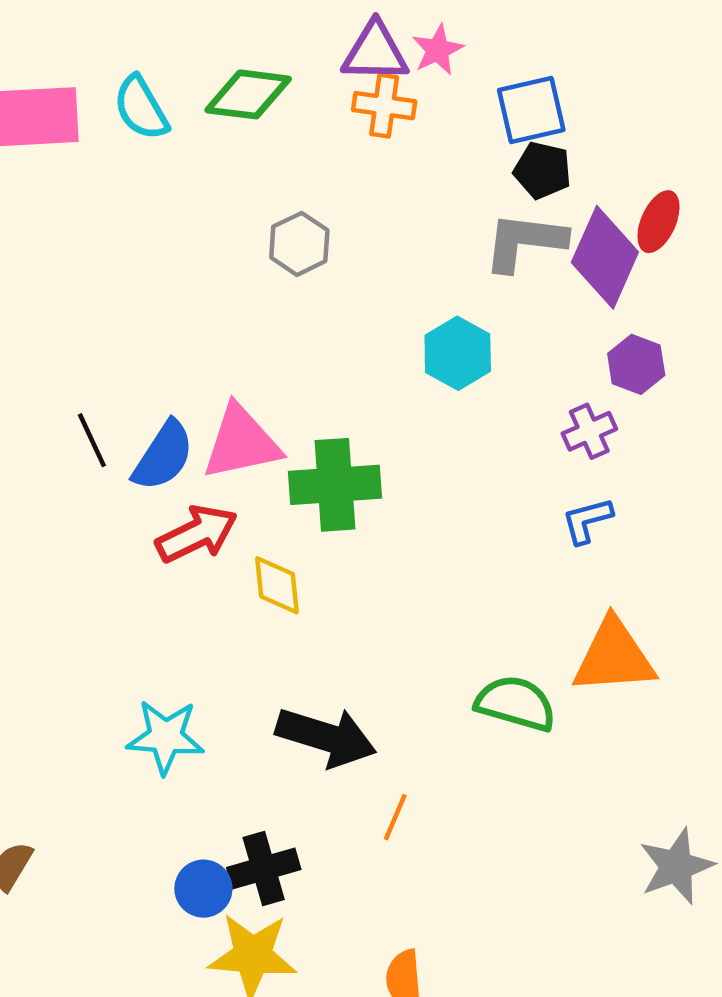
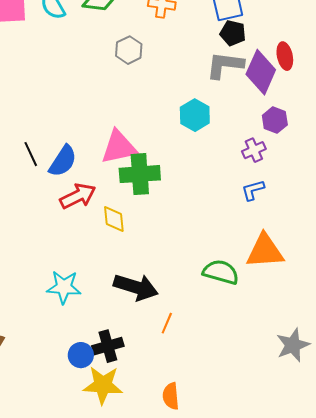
red ellipse: (658, 222) -> (285, 56), turned -36
gray hexagon: (299, 244) -> (129, 50), moved
pink triangle: (241, 442) -> (119, 147), moved

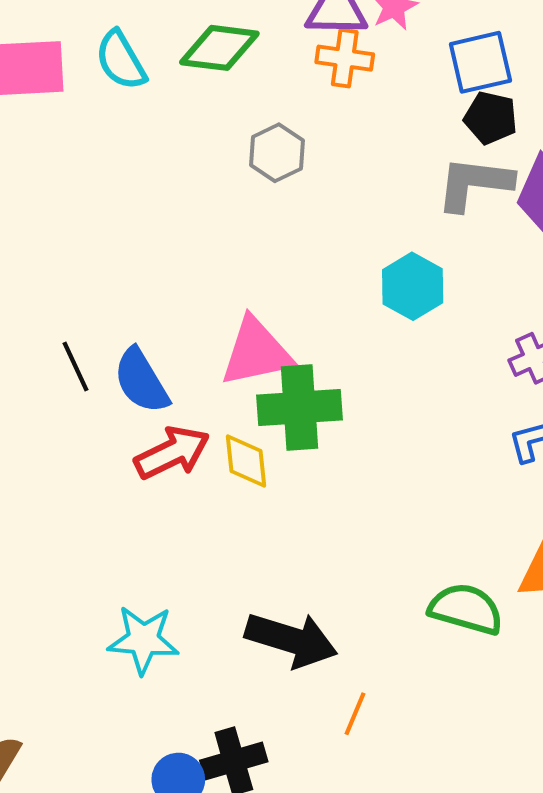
blue semicircle: (63, 161) -> (141, 381), turned 116
yellow diamond: (114, 219) -> (246, 461), moved

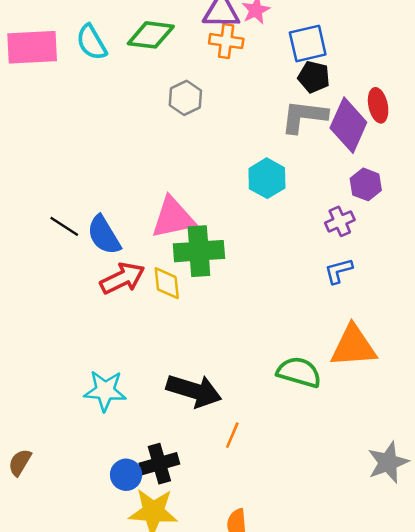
black line: (76, 366) -> (64, 226), turned -32

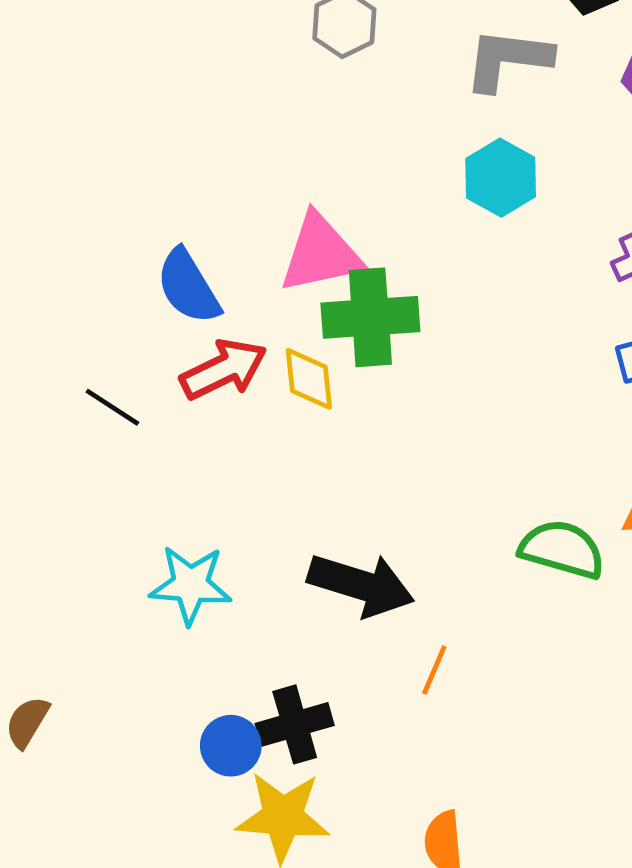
gray L-shape: (304, 116) -> (508, 59), moved
black line: (64, 226) -> (112, 407), moved

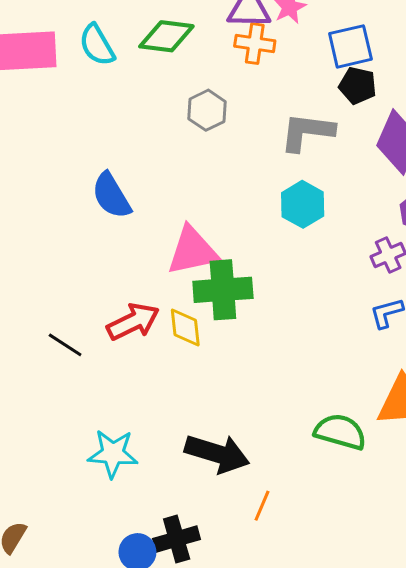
blue semicircle: (188, 287) -> (111, 196), moved

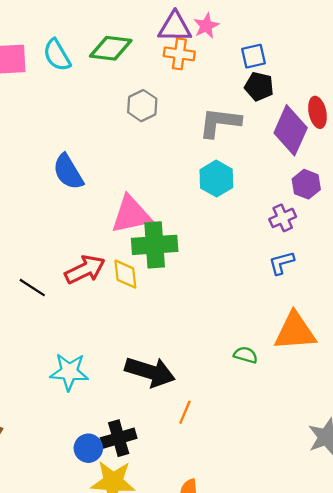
blue square: (350, 46) -> (253, 56), size x0.7
green semicircle: (340, 432) -> (246, 355), size x0.6

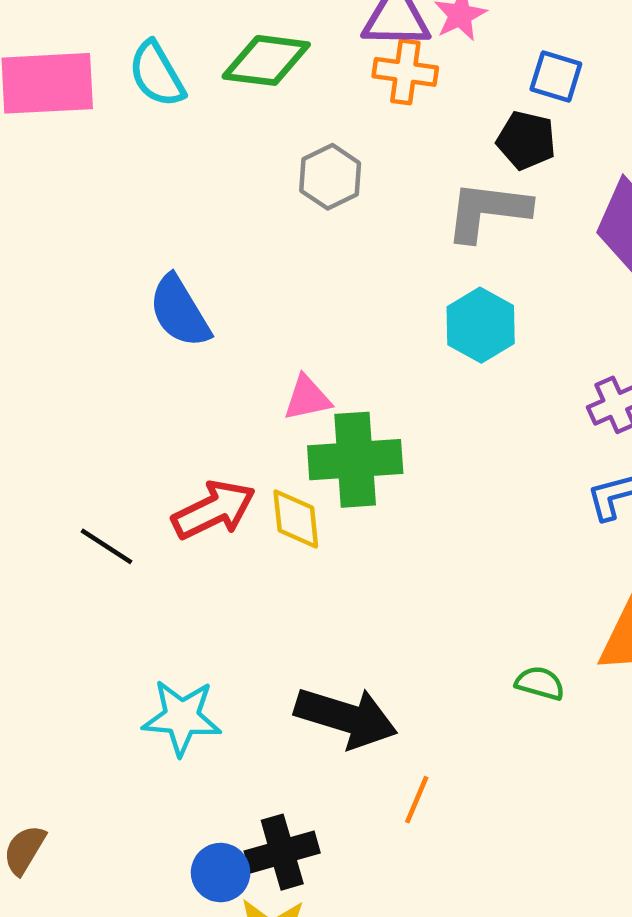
blue square: (253, 56) -> (556, 76), turned 30
black pentagon: (259, 86) -> (526, 140), moved
pink triangle: (131, 215) -> (307, 398), size x0.6

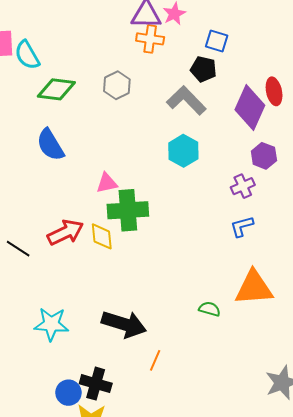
green diamond: (266, 60) -> (56, 89), moved
cyan semicircle: (157, 74) -> (27, 55), moved
gray L-shape: (487, 211) -> (186, 100), turned 39
black cross: (282, 852) -> (96, 384), turned 32

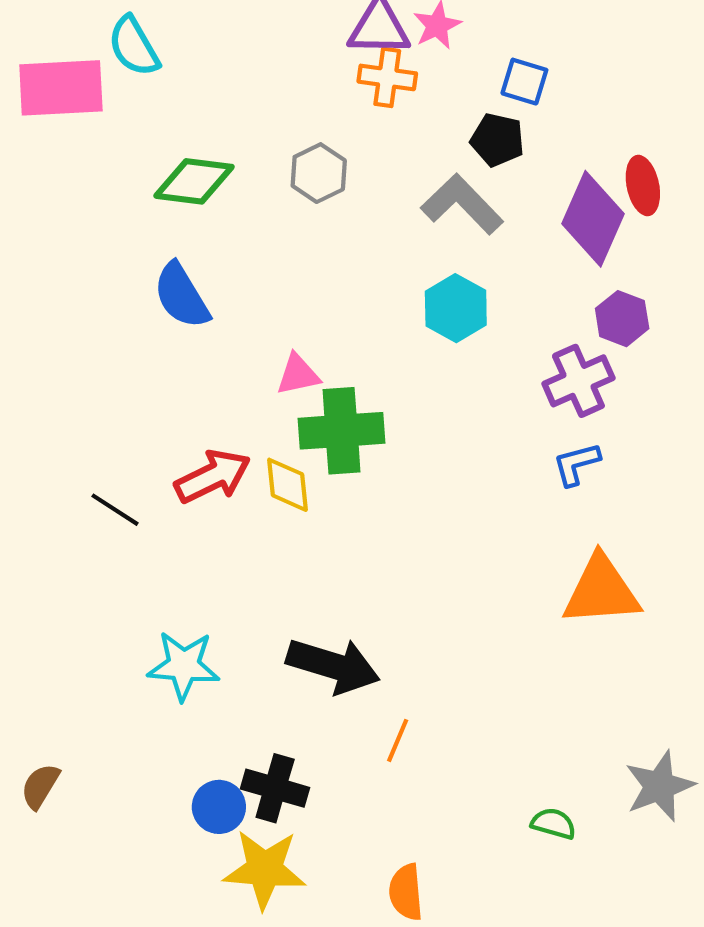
cyan semicircle: (27, 55) -> (134, 46), moved
purple cross: (243, 186) -> (578, 381), size x1.4
green semicircle: (210, 309) -> (554, 824), moved

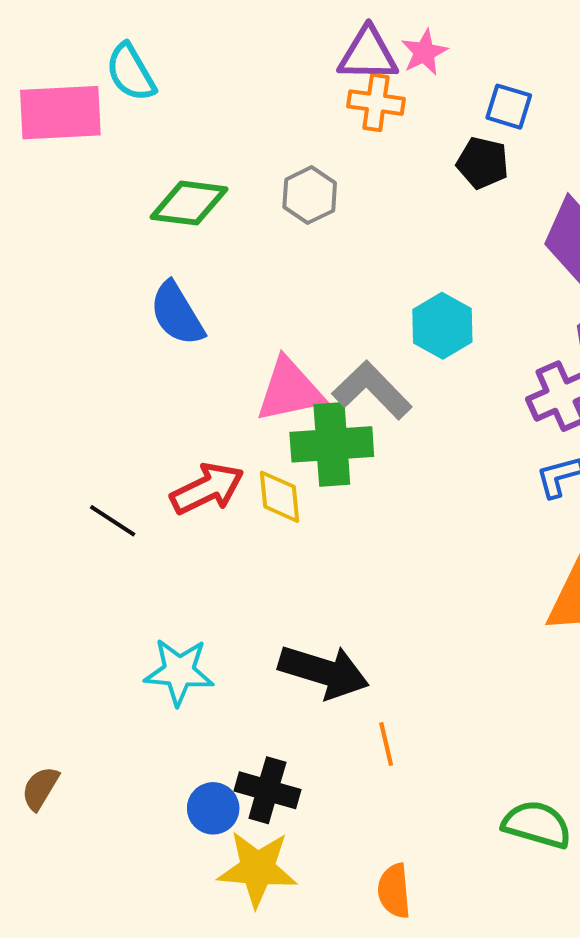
gray L-shape: (462, 204) -> (372, 390), moved
pink triangle: (298, 375) -> (290, 390), size x1.6
orange line: (398, 740) -> (386, 744), turned -36
green semicircle: (554, 824) -> (537, 824), size x1.6

